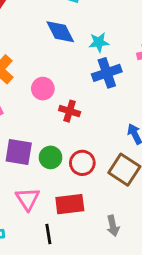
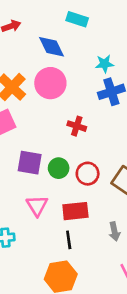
blue diamond: (60, 32) -> (52, 47), moved
pink circle: (43, 89) -> (50, 83), moved, size x1.5
black line: (48, 234) -> (69, 240), moved

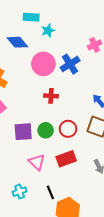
cyan star: (105, 64) -> (48, 31), moved
pink circle: (50, 83) -> (43, 64), moved
black line: (69, 240) -> (50, 192), moved

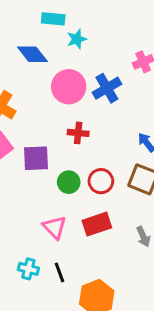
purple square: (23, 132) -> (36, 158), moved
cyan cross: (20, 192) -> (28, 269), turned 32
black line: (50, 192) -> (59, 272), moved

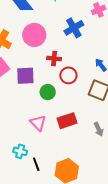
pink circle: (69, 87) -> (34, 35), moved
red circle: (101, 181) -> (68, 75), moved
black line: (59, 272) -> (36, 164), moved

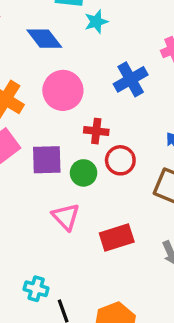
green circle: (48, 92) -> (84, 173), moved
pink triangle: (38, 123) -> (66, 217), moved

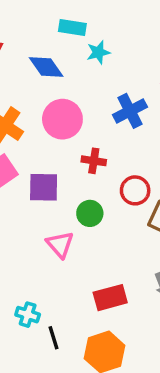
red circle: (120, 160) -> (135, 190), moved
green circle: (84, 173) -> (90, 213), moved
red rectangle: (117, 238) -> (110, 298), moved

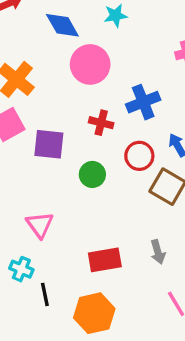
blue cross: (130, 111) -> (143, 102), moved
pink circle: (62, 119) -> (90, 64), moved
pink triangle: (60, 244) -> (40, 225), moved

